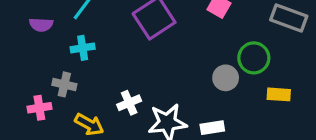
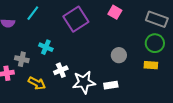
cyan cross: (83, 48) -> (46, 47), moved, turned 32
green circle: (254, 58) -> (155, 43), moved

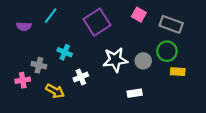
gray rectangle: (157, 19) -> (171, 24), moved
green circle: (155, 43) -> (167, 51), moved
white star: (84, 82) -> (115, 60), moved

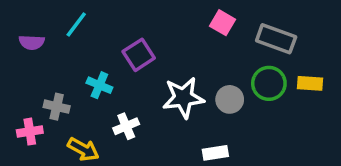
purple square: (97, 22) -> (139, 55), moved, size x0.7
yellow rectangle: (178, 72) -> (310, 83), moved

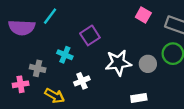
purple semicircle: (32, 42) -> (22, 27), size x1.6

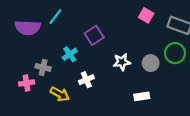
cyan cross: (65, 55) -> (70, 54), turned 32
white star: (118, 63) -> (122, 62), size x0.7

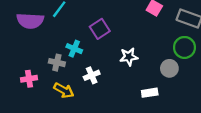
cyan cross: (70, 54) -> (74, 49), turned -32
gray circle: (151, 63) -> (169, 68), moved
gray cross: (43, 67) -> (57, 63), moved

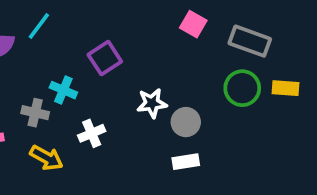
gray circle: (169, 68) -> (186, 122), moved

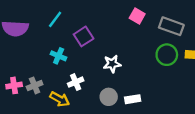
cyan line: (39, 26) -> (55, 19), moved
gray cross: (35, 113) -> (35, 85), moved, turned -35
gray circle: (186, 122) -> (109, 97), moved
yellow arrow: (46, 158) -> (60, 99), moved

